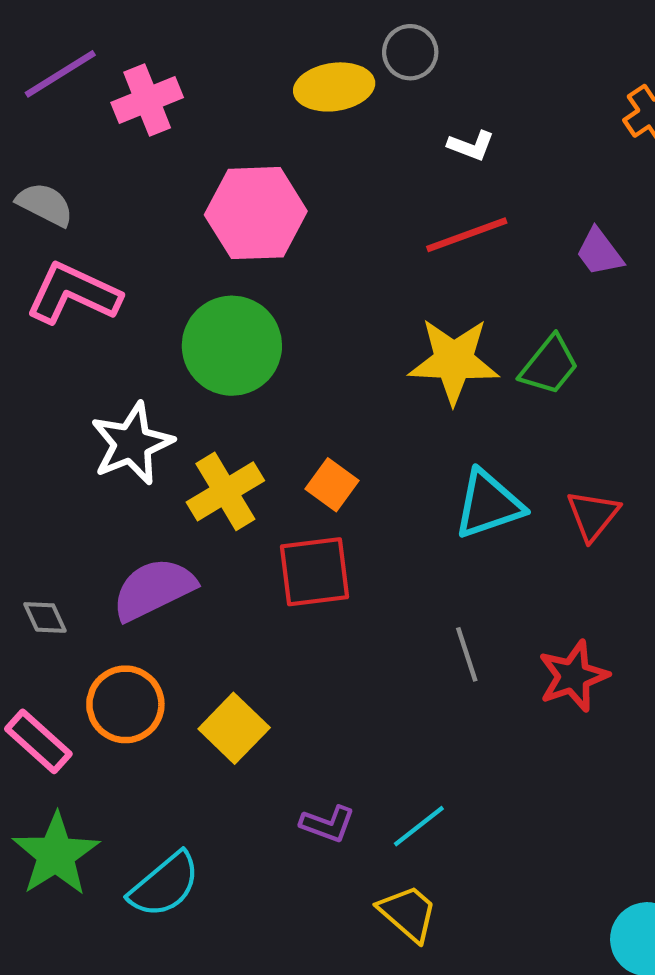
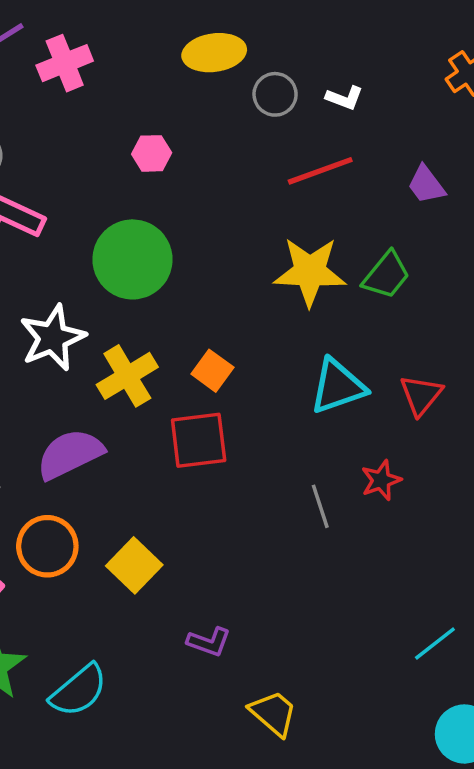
gray circle: (410, 52) -> (275, 94), moved
white L-shape: (471, 146) -> (345, 98), moved
pink hexagon: (256, 213) -> (152, 153), size x0.5
red star: (573, 676) -> (381, 480), moved, size x0.7
cyan line: (419, 826) -> (435, 644), moved

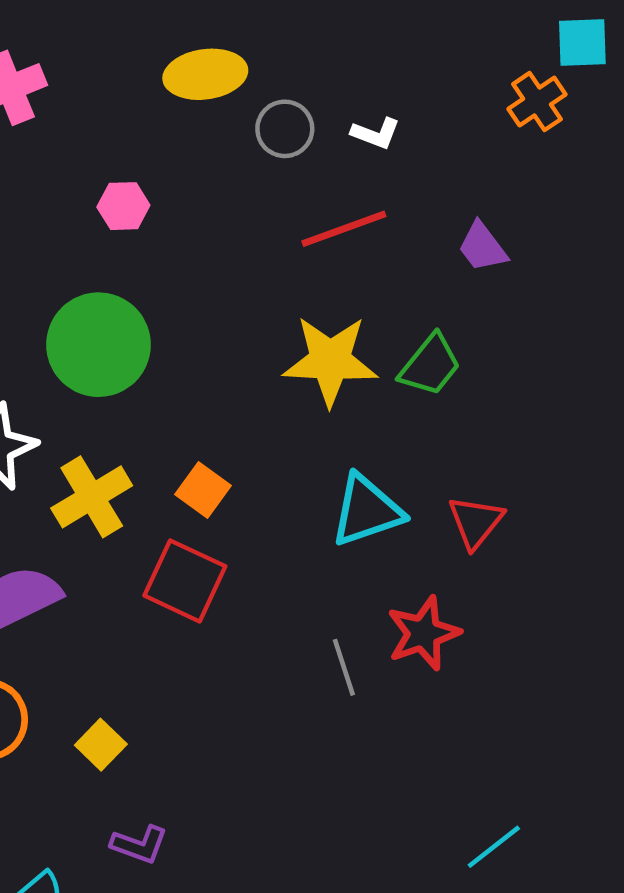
red square: (199, 440) -> (185, 581), turned 32
red star: (381, 480) -> (423, 633), size x1.4
yellow square: (134, 565) -> (101, 745), size x0.7
purple L-shape: (209, 642) -> (139, 845), moved

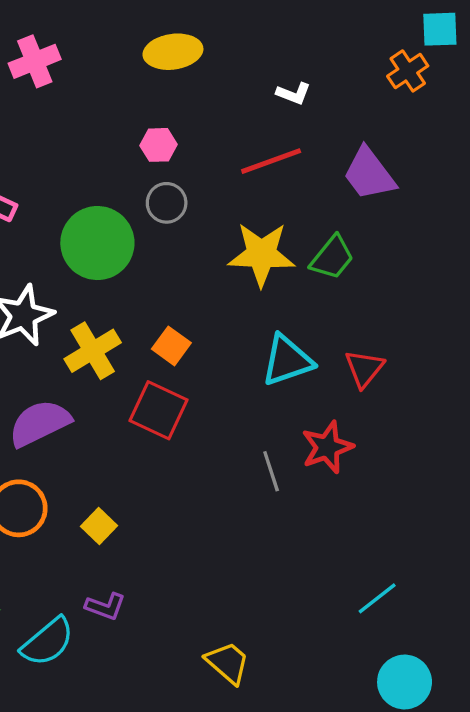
gray circle: (285, 129) -> (167, 203), moved
pink hexagon: (123, 206) -> (159, 145), moved
purple trapezoid: (482, 247) -> (369, 174), size x1.5
purple L-shape: (139, 845) -> (105, 606), moved

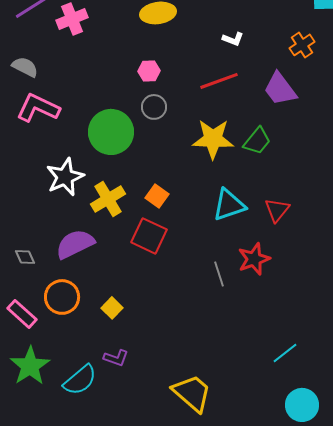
orange cross: (408, 71) -> (302, 45), moved
yellow trapezoid: (228, 663) -> (192, 393), size x1.4

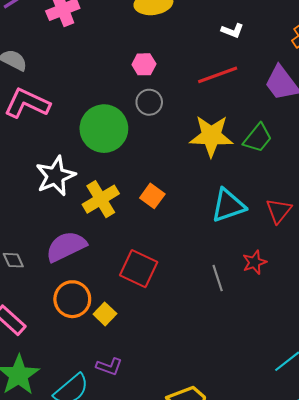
red square: (149, 236) -> (139, 269), moved
red star: (254, 259) -> (254, 262), size x0.7
orange circle: (62, 297) -> (72, 299), moved

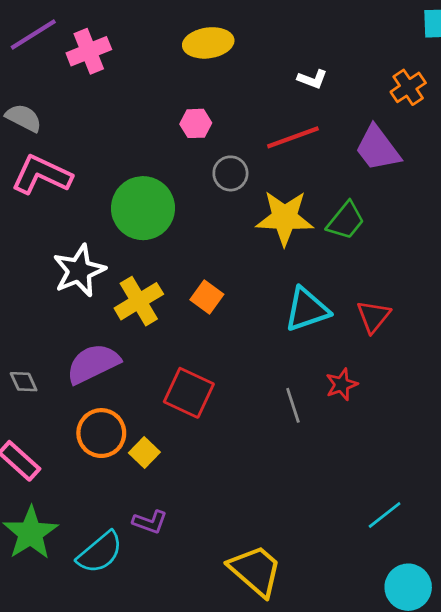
gray circle: (149, 102) -> (230, 173), moved

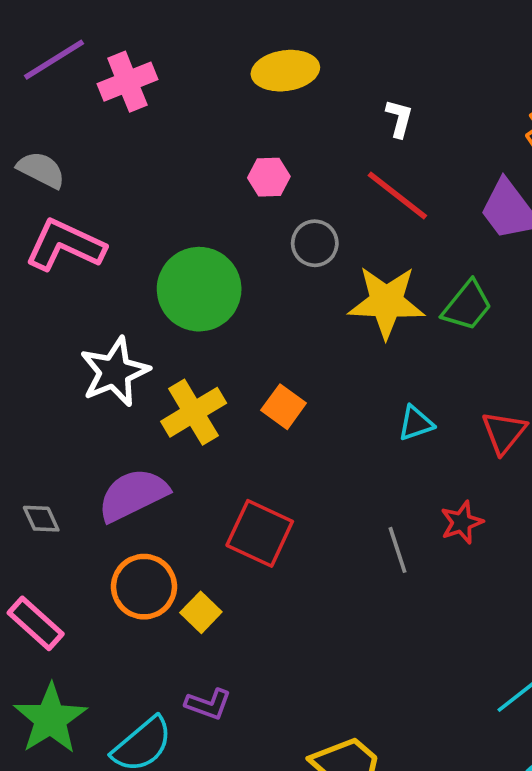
white L-shape: (312, 79) -> (399, 118), moved, turned -96
red line: (293, 137) -> (397, 195), turned 58
cyan triangle: (307, 309) -> (416, 423), size x0.6

